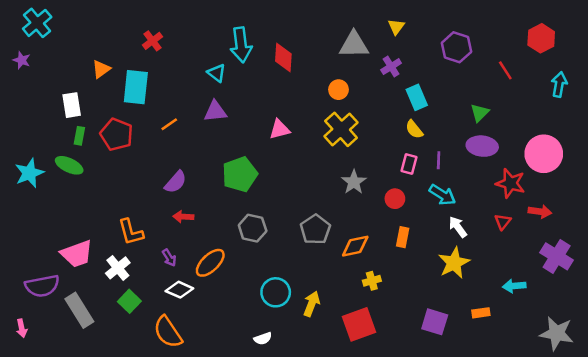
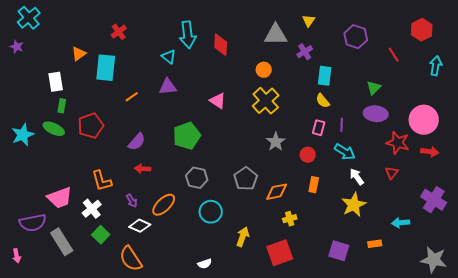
cyan rectangle: (417, 97) -> (325, 76), turned 30
pink triangle: (279, 129) -> (218, 101), turned 48
red pentagon: (117, 135) -> (91, 126), moved, turned 30
red arrow: (540, 211) -> (430, 152), moved
cyan circle: (276, 292) -> (211, 212), moved

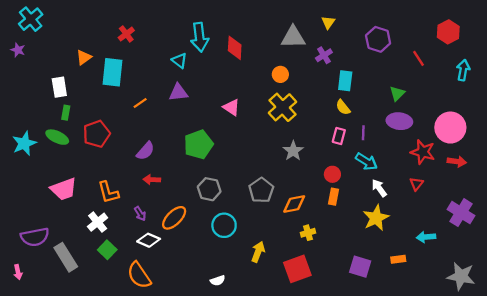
red circle: (308, 155) -> (332, 174), moved
pink trapezoid: (60, 198) -> (64, 189), moved

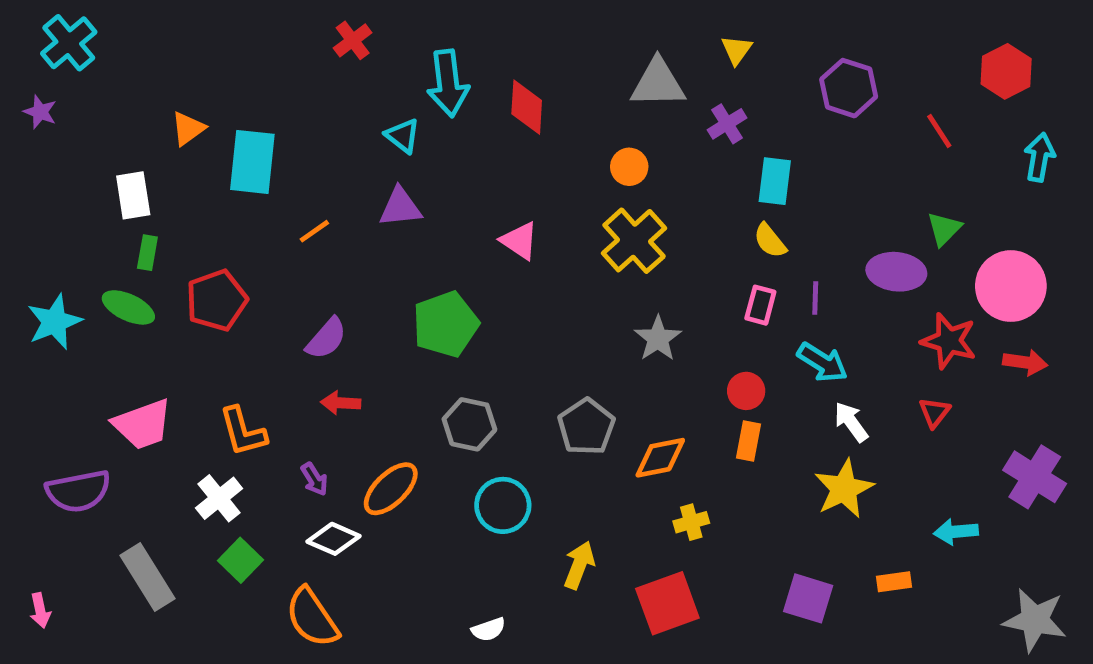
red cross: (126, 34) -> (353, 40), moved
green triangle: (397, 94) -> (944, 229), moved
purple semicircle: (35, 237) -> (78, 491), moved

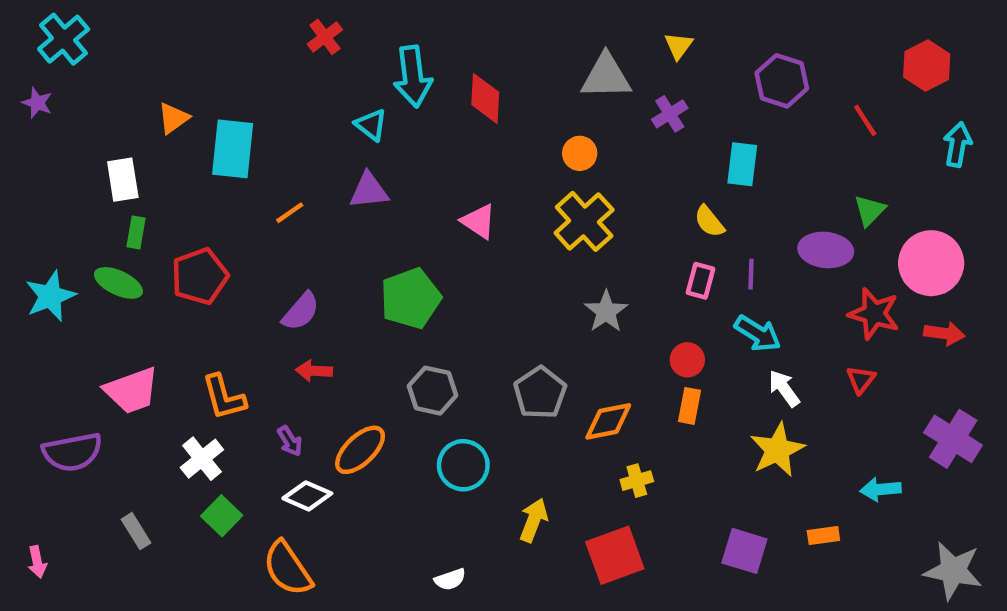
cyan rectangle: (775, 181) -> (742, 164), moved
gray rectangle: (147, 577) -> (136, 531), size x0.6

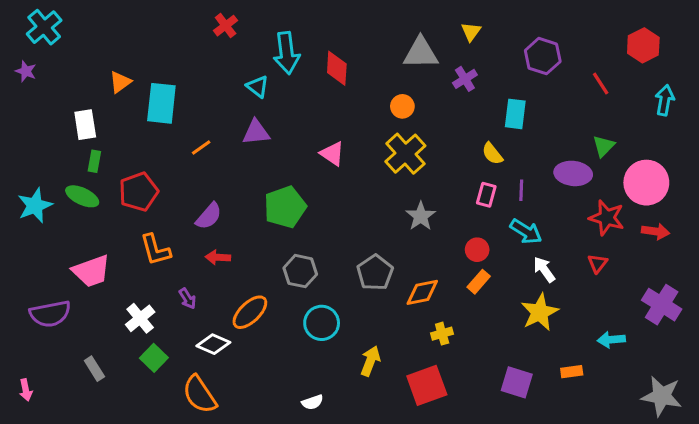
orange L-shape: (224, 397) -> (155, 250), moved
orange rectangle: (690, 406) -> (479, 282), turned 30
purple arrow: (290, 441) -> (187, 298), moved

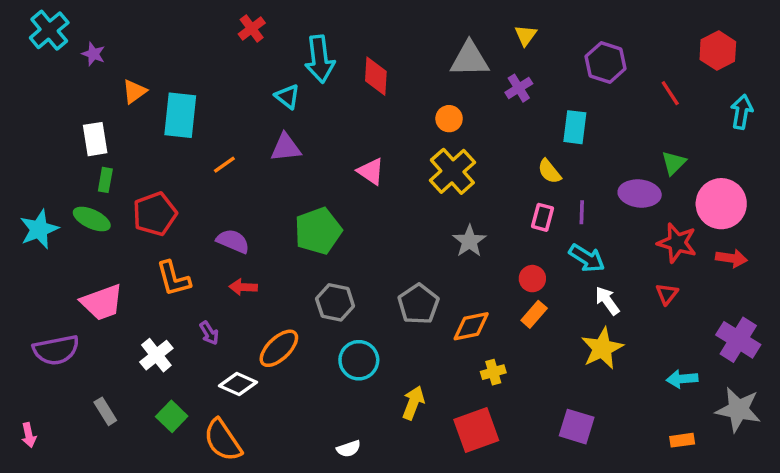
purple star: (26, 71) -> (93, 54), moved
purple semicircle: (209, 216) -> (233, 241), turned -108
green square: (154, 358) -> (172, 416), moved
orange rectangle: (572, 372) -> (682, 440), moved
gray star: (662, 396) -> (738, 410), moved

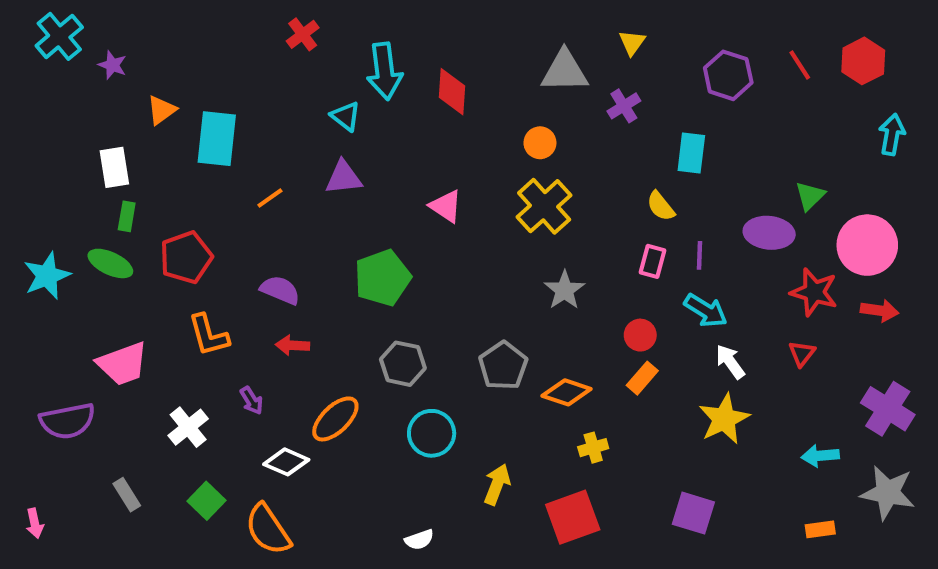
red line: (670, 93) -> (800, 65), moved
orange diamond: (471, 326) -> (567, 392), turned 30

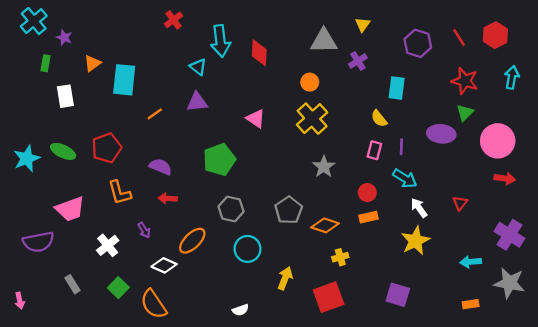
green rectangle: (127, 216) -> (45, 63), moved
red star: (814, 292) -> (465, 81), moved
orange rectangle: (642, 378) -> (368, 217), turned 36

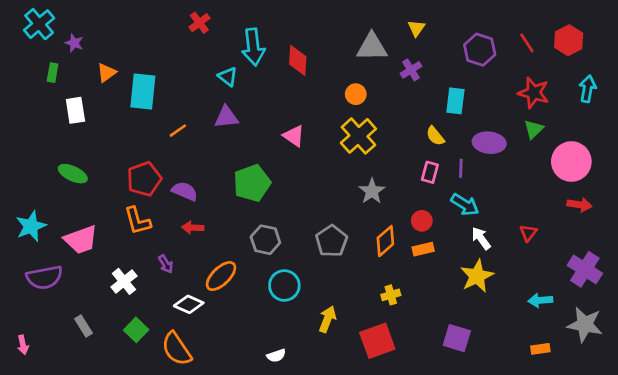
purple ellipse: (441, 134) -> (489, 143), moved
red pentagon: (107, 148) -> (144, 179), moved
cyan star: (27, 158) -> (31, 226), moved
orange diamond: (325, 225) -> (385, 241), moved, turned -60

